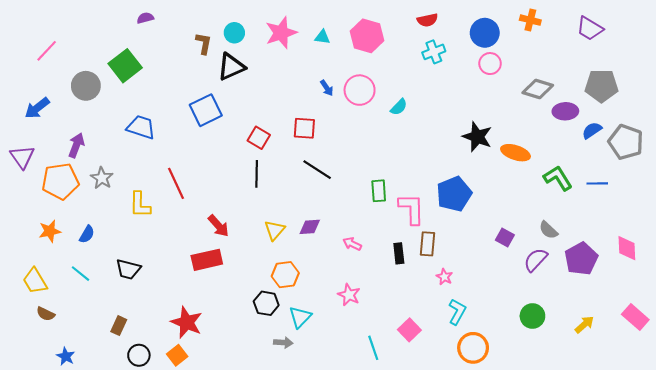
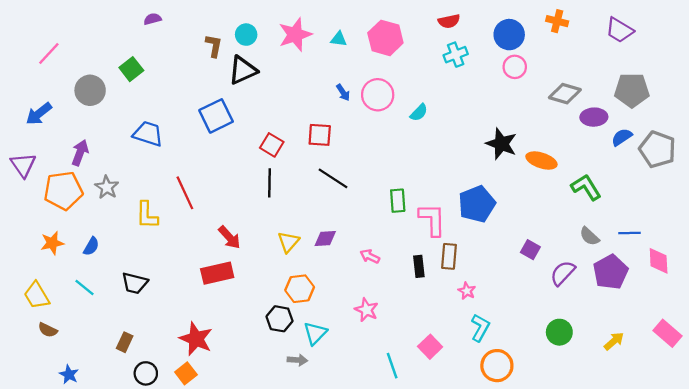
green square: (125, 66) -> (131, 69), size x0.7
blue line: (597, 183) -> (630, 233), moved
gray semicircle: (548, 230) -> (589, 236), moved

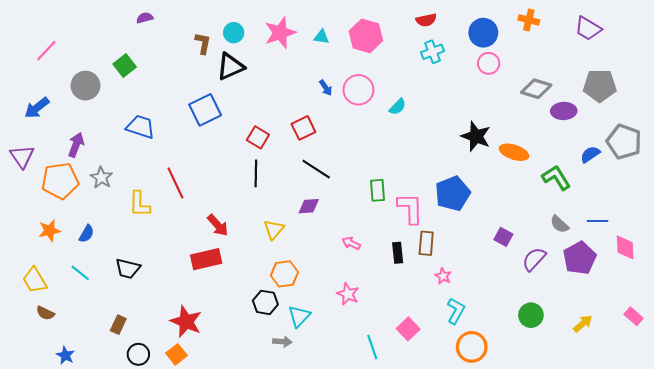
red square: (320, 135) -> (303, 128), turned -30
blue semicircle: (622, 137) -> (590, 154), moved
purple diamond: (325, 239) -> (309, 206), moved
pink rectangle: (667, 333) -> (634, 316), size x0.7

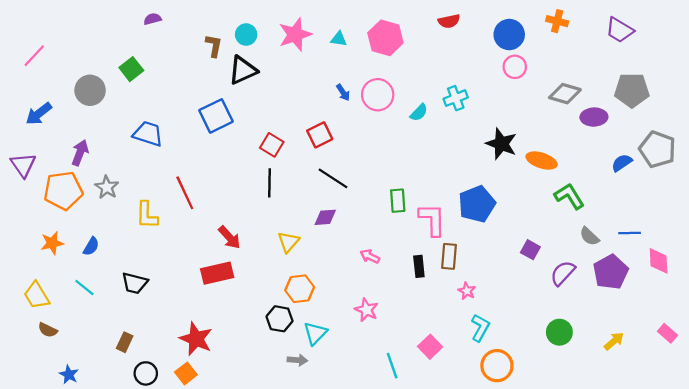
pink line: (46, 51) -> (34, 56), moved
cyan cross: (433, 52) -> (456, 98), moved
green L-shape: (556, 178) -> (569, 196), moved

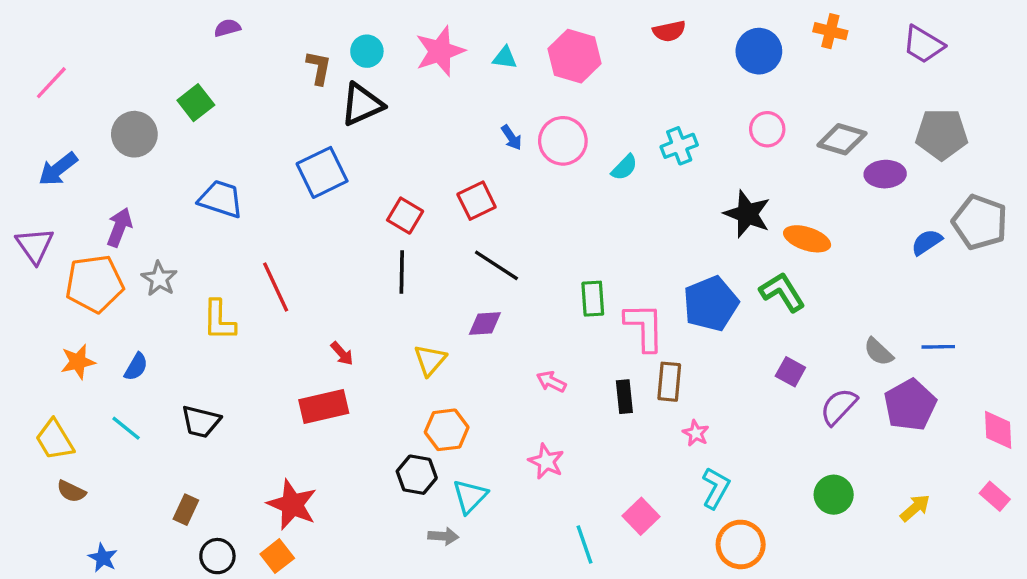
pink circle: (515, 67) -> (767, 129), moved
green L-shape: (569, 196) -> (782, 292), moved
red arrow: (229, 237) -> (342, 353), size x0.7
pink diamond: (659, 261) -> (998, 430), moved

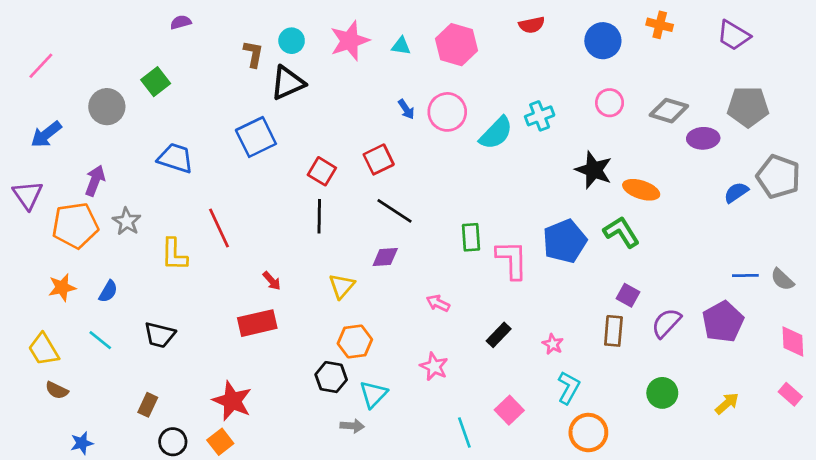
cyan semicircle: (624, 167) -> (496, 133), size x1.6
gray semicircle: (878, 352) -> (782, 279), moved
brown rectangle: (669, 382) -> (613, 331), moved
black rectangle: (624, 397) -> (499, 335), moved, turned 50
blue star: (103, 558) -> (82, 443), turned 30

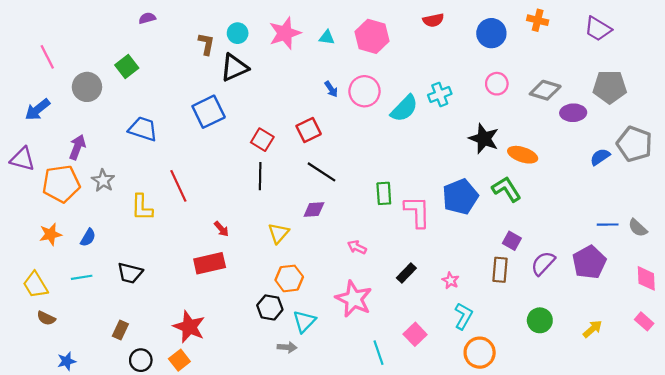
pink line: (41, 66) -> (47, 57), moved, turned -70
purple triangle: (28, 195) -> (22, 159), turned -40
cyan line: (100, 340) -> (82, 277), turned -48
pink star: (434, 367) -> (354, 299), size x1.6

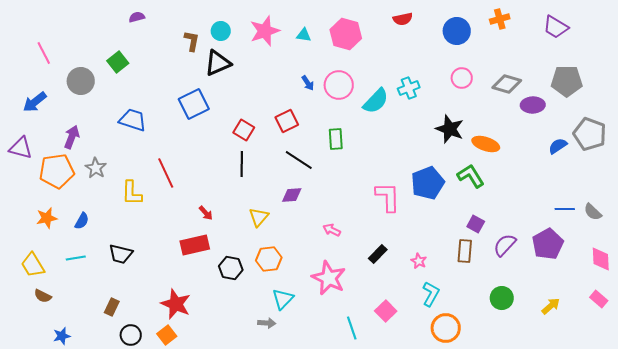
orange cross: (538, 20) -> (500, 19), turned -30
green rectangle: (384, 193) -> (336, 139), moved
black hexagon: (270, 307) -> (231, 268), moved

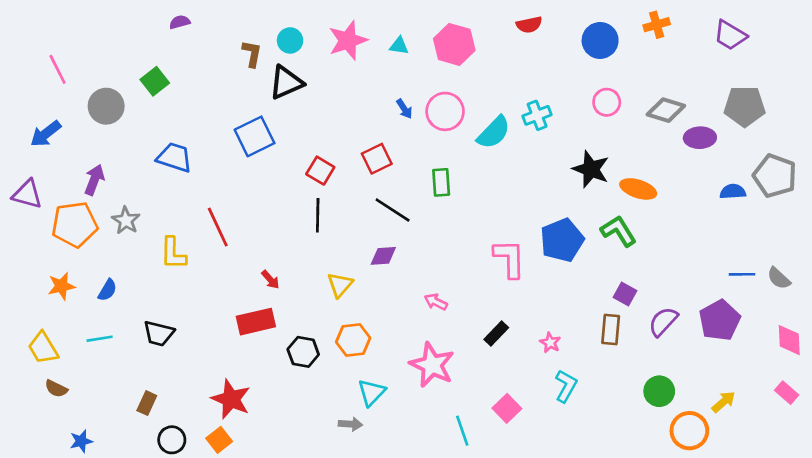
blue semicircle: (558, 146) -> (733, 192), turned 30
orange circle: (446, 328) -> (689, 431), moved

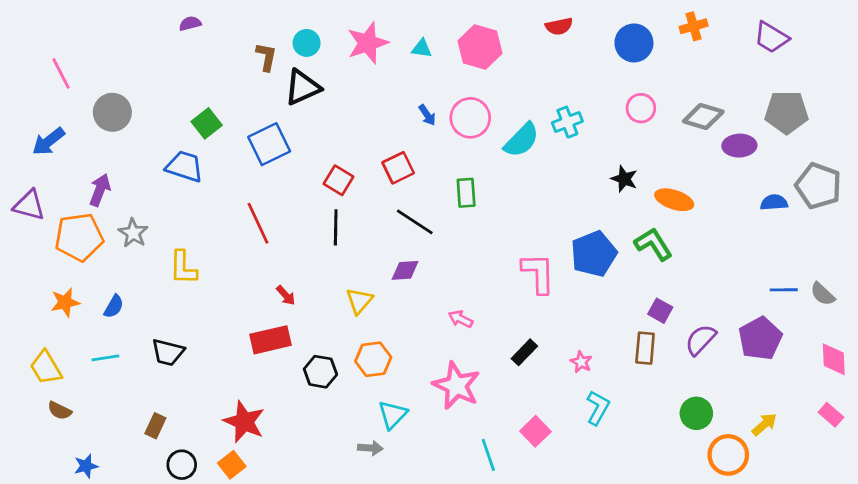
green square: (155, 81) -> (207, 123), moved
black star: (591, 169) -> (624, 179), size x0.7
red line: (218, 227) -> (258, 223), moved

